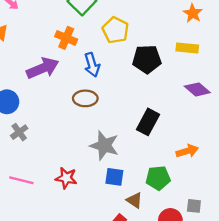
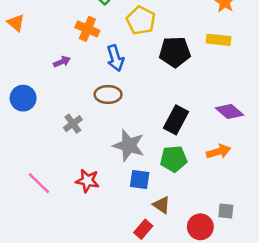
purple arrow: (43, 68) -> (62, 62), size x0.5
purple diamond: (197, 89) -> (229, 111), moved
gray cross: (19, 132) -> (73, 124), moved
green pentagon: (158, 178) -> (174, 159), moved
pink line: (21, 180) -> (39, 183), turned 30

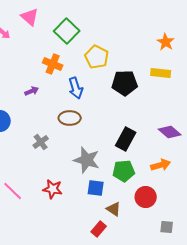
gray square: (226, 211) -> (167, 227), moved
red circle: (200, 227) -> (146, 197), moved

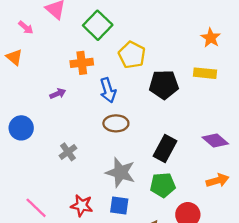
orange cross: (53, 64) -> (82, 63), turned -30
brown ellipse: (70, 118) -> (116, 123), moved
orange arrow: (161, 165) -> (218, 180), moved
blue square: (96, 188) -> (119, 206), moved

